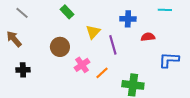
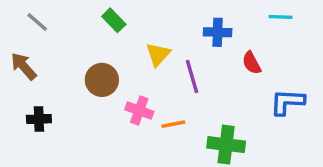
red semicircle: (148, 37) -> (252, 63), turned -112
pink cross: (82, 65) -> (139, 111), turned -35
orange line: (102, 73) -> (173, 124), turned 32

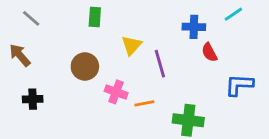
cyan line: (281, 17) -> (233, 14), turned -36
green rectangle: (114, 20) -> (95, 17), turned 48
blue cross: (218, 32) -> (194, 27), moved

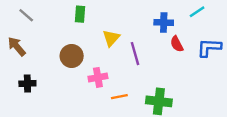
blue L-shape: (239, 85) -> (209, 48), moved
pink cross: (116, 92) -> (98, 77), turned -30
orange line: (144, 103) -> (119, 97), moved

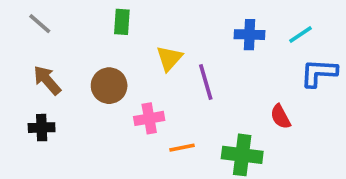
cyan line: (197, 12) -> (301, 35), moved
red semicircle: (177, 44) -> (280, 117), moved
brown arrow: (17, 46) -> (47, 80), moved

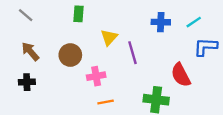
red semicircle: (280, 117) -> (181, 75), size x1.5
orange line: (182, 148) -> (106, 102), moved

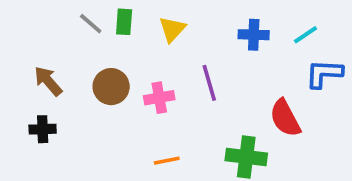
gray line: (26, 15) -> (91, 24), moved
yellow triangle: (109, 37) -> (172, 29), moved
pink cross: (96, 76) -> (159, 98), moved

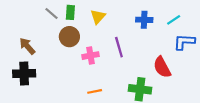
brown circle: (111, 87) -> (69, 37), moved
black cross: (43, 129) -> (24, 73), size x1.5

